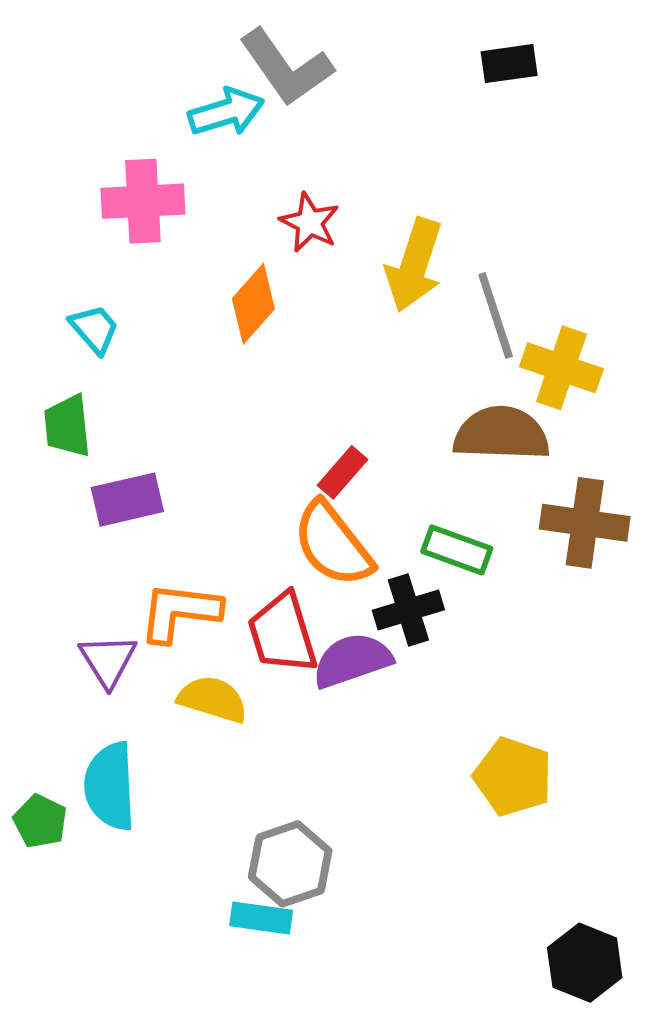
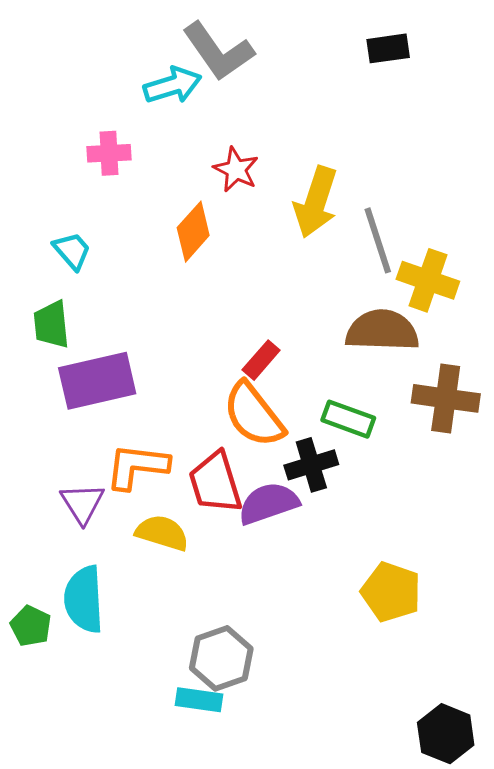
pink cross: (143, 201) -> (109, 153), size x0.7
purple rectangle: (127, 500) -> (97, 381), size x1.4

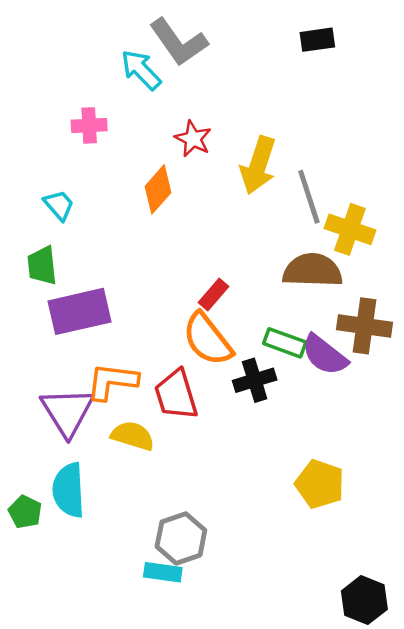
cyan arrow: (172, 85) -> (141, 70), turned -117
purple triangle: (82, 503) -> (67, 412), size x1.5
purple semicircle: (268, 503) -> (325, 355), moved, turned -123

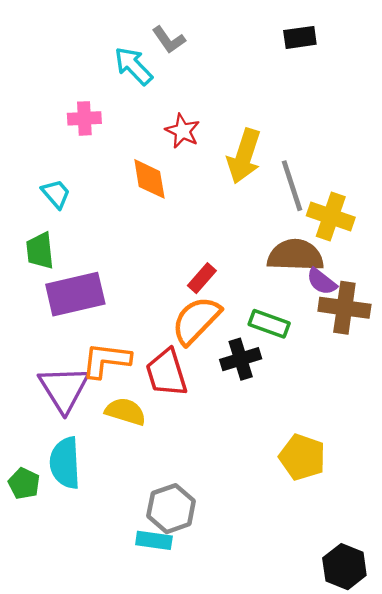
gray L-shape: (179, 42) -> (169, 40), size x0.6
orange diamond: (158, 189) -> (149, 179), turned -51
orange semicircle: (207, 339) -> (196, 320), turned 82
purple semicircle: (325, 355) -> (322, 282), moved, size x0.7

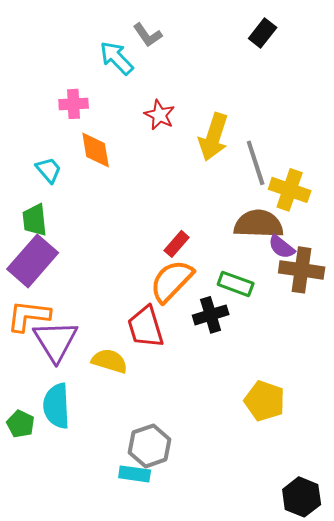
black rectangle: (300, 37) -> (263, 33), turned -44
orange diamond: (149, 179) -> (96, 150), moved
purple rectangle: (75, 294) -> (33, 261), moved, turned -36
orange L-shape: (106, 360) -> (29, 316), moved

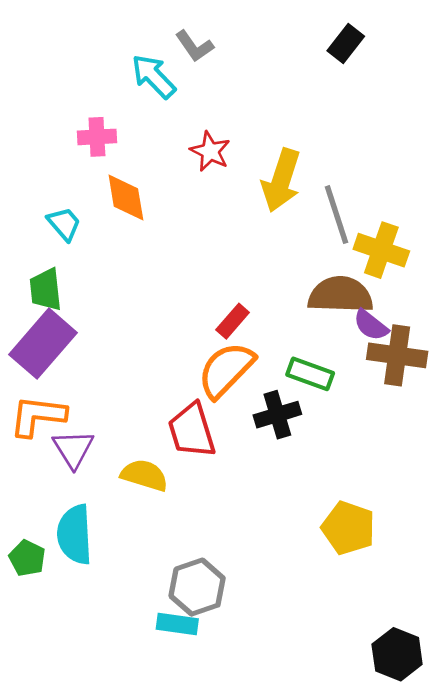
purple triangle: (56, 341) -> (73, 449), size x0.7

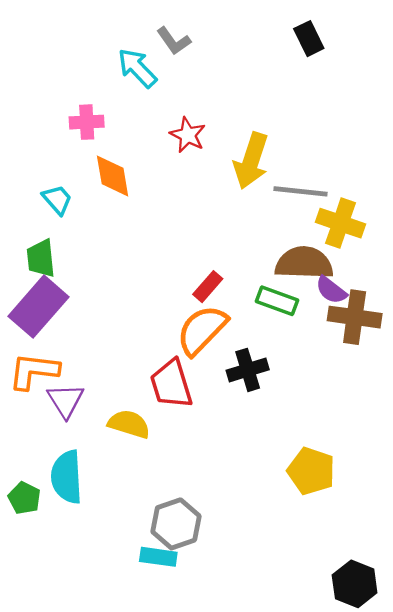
black rectangle: (346, 43) -> (309, 39), turned -64
gray line: (337, 215) -> (301, 191), turned -66
green rectangle: (310, 374) -> (277, 301), moved

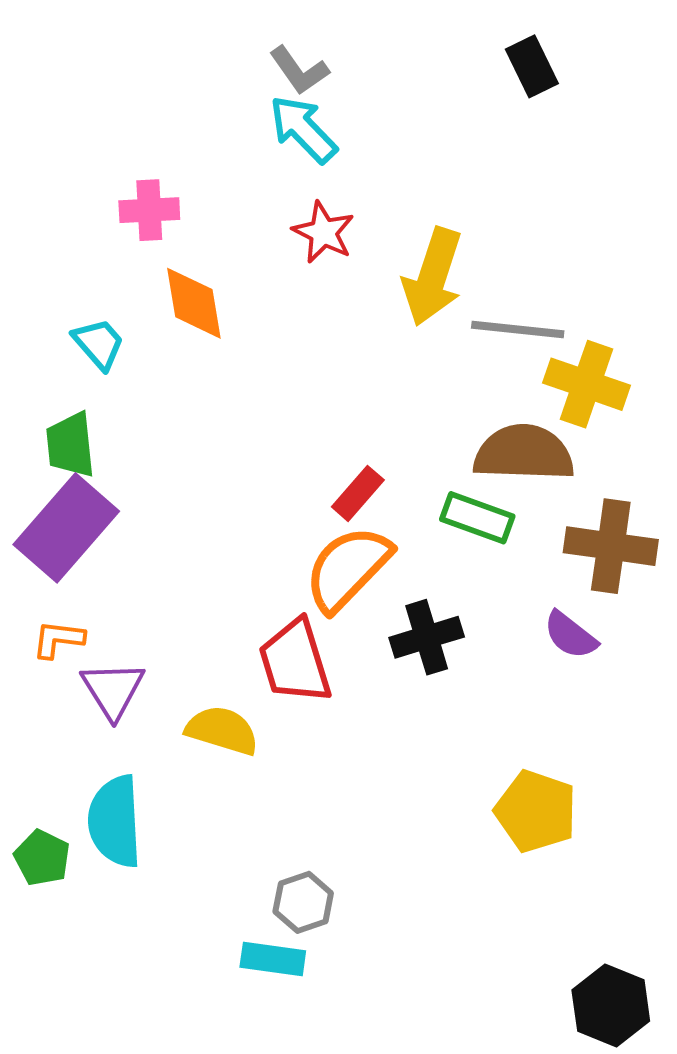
cyan arrow: (137, 68) -> (303, 129), moved
purple semicircle: (331, 290) -> (570, 635), moved
orange L-shape: (34, 371) -> (58, 639), size x0.6
gray hexagon: (176, 524) -> (303, 902), size x0.7

